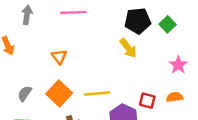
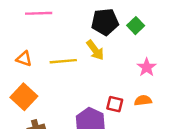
orange triangle: (59, 57) -> (24, 59), turned -35
yellow line: (97, 93) -> (63, 61), moved

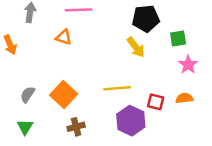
green square: (136, 26) -> (178, 38), moved, turned 35
orange triangle: (24, 59) -> (64, 37), moved
yellow line: (63, 61) -> (117, 88), moved

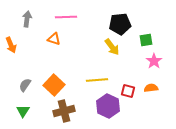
brown cross: (76, 127) -> (64, 111), size x1.5

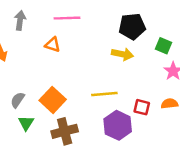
green square: (146, 40) -> (163, 46), turned 32
yellow arrow: (112, 47) -> (122, 54), turned -42
green triangle: (23, 111) -> (26, 123), moved

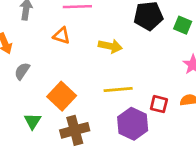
green square: (163, 46) -> (183, 25), moved
yellow arrow: (122, 54) -> (110, 46), moved
gray semicircle: (18, 100) -> (22, 71), moved

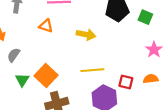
green triangle: (33, 121) -> (22, 80), moved

